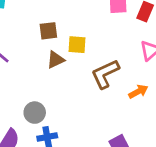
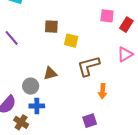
brown triangle: (56, 60) -> (50, 73), moved
orange arrow: (138, 92) -> (103, 91), moved, turned 112

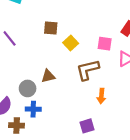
pink square: (107, 16) -> (105, 44), moved
yellow square: (71, 41) -> (71, 43), turned 32
brown cross: (21, 122) -> (17, 125), turned -32

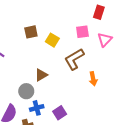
purple square: (87, 126) -> (60, 113), moved

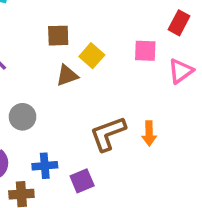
brown L-shape: (74, 59) -> (108, 134), moved
brown triangle: (41, 75) -> (67, 75), moved
gray circle: (26, 91) -> (23, 117), moved

